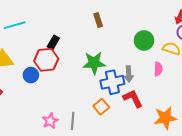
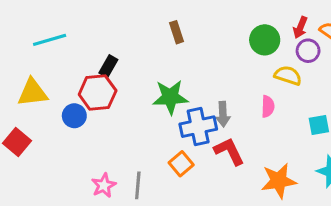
green circle: (144, 40) -> (265, 40), moved

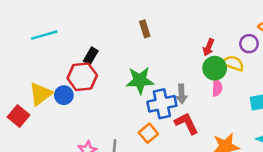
red arrow: (300, 28) -> (209, 47), moved
green circle: (265, 40) -> (215, 68), moved
yellow triangle: (33, 93) -> (41, 94), moved, turned -30

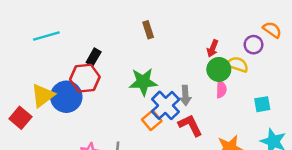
blue circle: (64, 95) -> (66, 97), size x1.6
blue cross: (162, 104) -> (165, 105), turned -32
orange square: (148, 133) -> (152, 120), moved

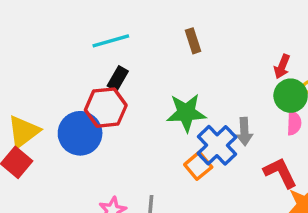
cyan line: (46, 36) -> (111, 41), moved
yellow triangle: (43, 95) -> (24, 132), moved
red L-shape: (190, 125) -> (280, 173), moved

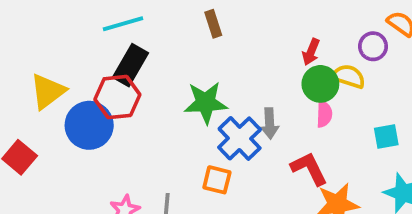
black rectangle: (118, 79) -> (130, 65), size x1.5
yellow triangle: (24, 132) -> (48, 91), moved
orange square: (198, 166) -> (217, 180), moved, turned -36

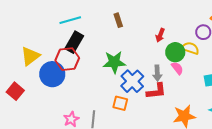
red arrow: (311, 52) -> (160, 35), moved
pink semicircle: (324, 114) -> (177, 68), turned -40
gray arrow: (270, 123) -> (157, 73), moved
red L-shape: (309, 169) -> (156, 91), moved, turned 110

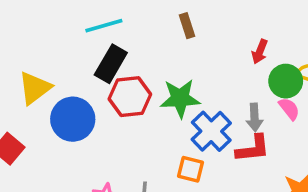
red hexagon: (67, 59) -> (130, 97), moved

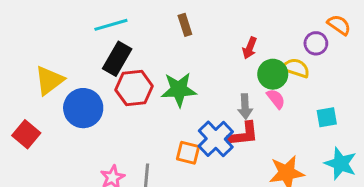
blue cross: (211, 131) -> (216, 139), moved

